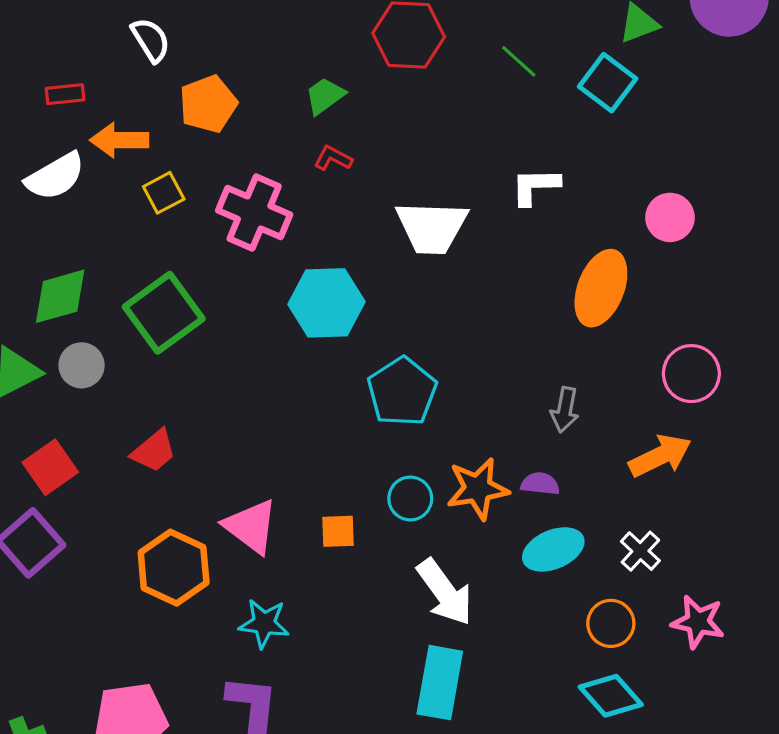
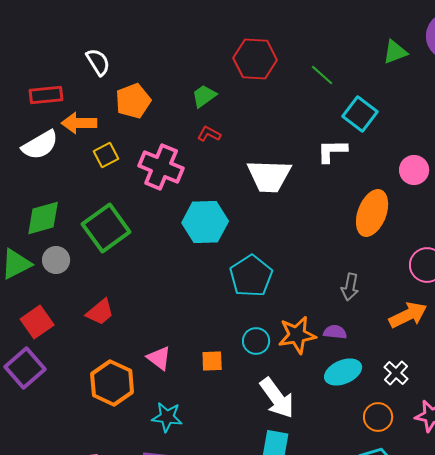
cyan square: (608, 83) -> (360, 114), moved
red rectangle: (65, 94) -> (46, 95), size x1.4
pink triangle: (251, 526) -> (159, 358), size x0.7

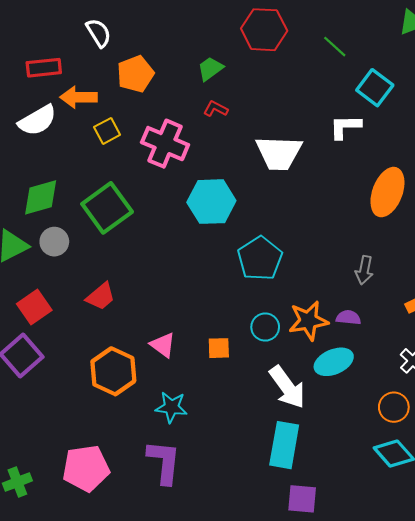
cyan ellipse: (343, 372) -> (334, 362), moved

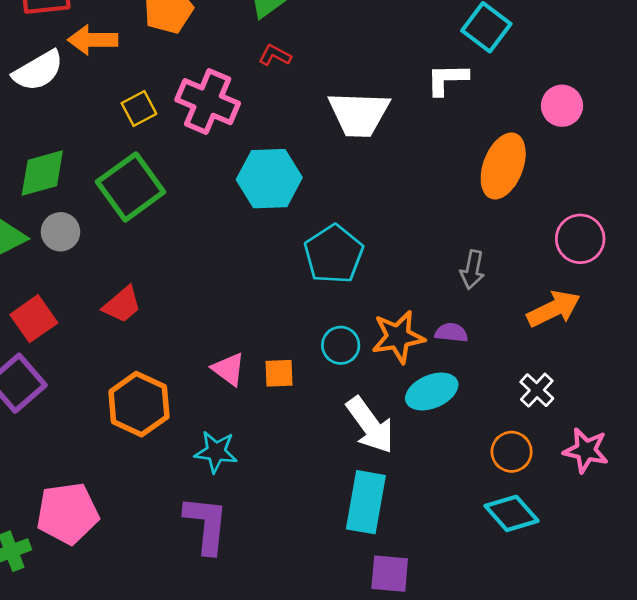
yellow square: (107, 131) -> (139, 109), moved
pink triangle: (163, 345) -> (229, 369), moved
pink pentagon: (86, 468) -> (67, 513), moved

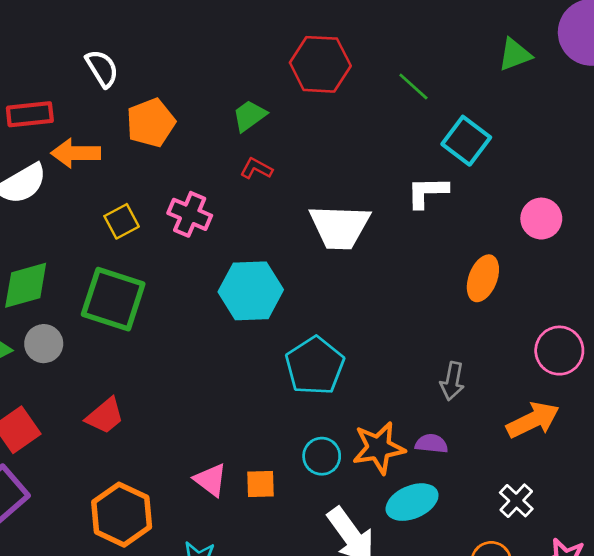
pink cross: (208, 102) -> (190, 214), size x0.7
orange ellipse: (503, 166) -> (483, 278), size x0.7
green square: (131, 187) -> (113, 299), turned -36

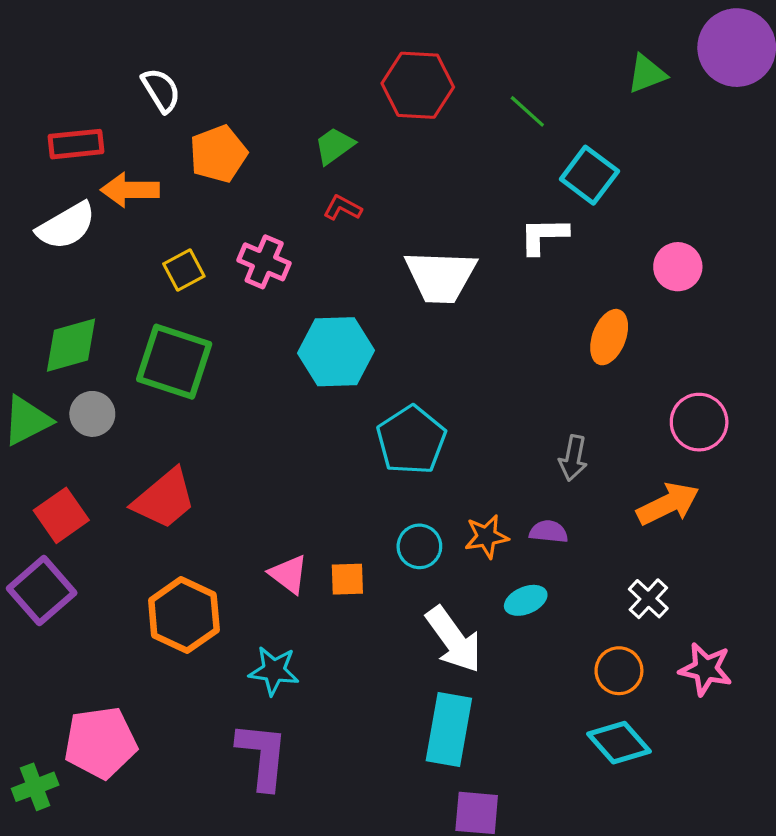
red trapezoid: (105, 416) -> (164, 499), size x1.4
orange star: (379, 448) -> (486, 537), size x0.7
cyan ellipse: (412, 502) -> (526, 600), size x0.7

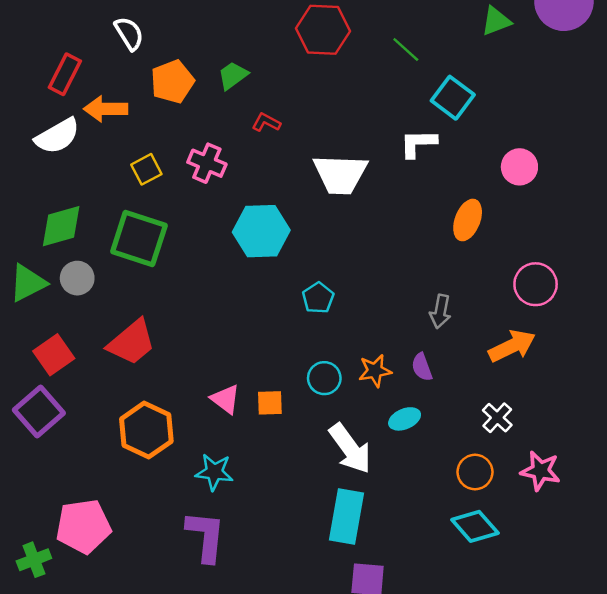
red rectangle: (76, 144) -> (65, 74), turned -57
green trapezoid: (334, 146) -> (233, 75), moved
cyan pentagon: (411, 440) -> (318, 298), size x0.6
purple semicircle: (549, 532) -> (422, 367), turned -116

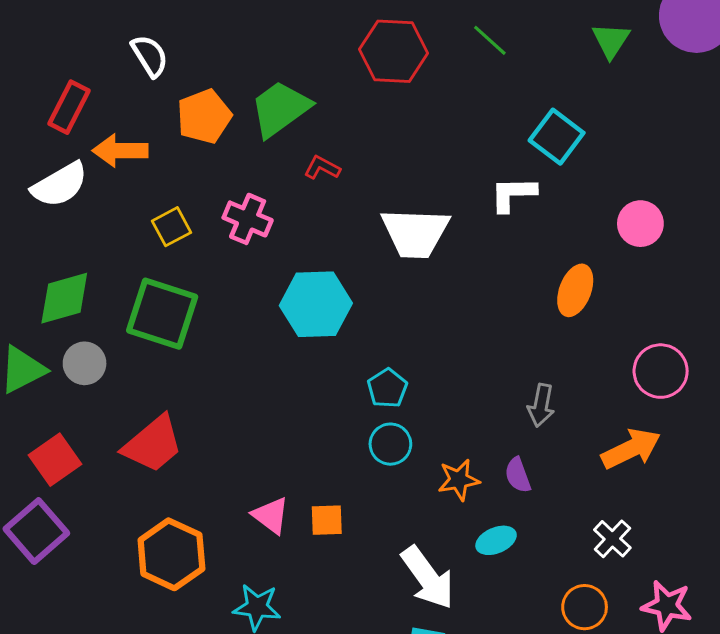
green triangle: (496, 21) -> (611, 40), turned -36
green line: (406, 50) -> (490, 40), moved
green trapezoid: (233, 75) -> (280, 109), size x1.6
cyan circle: (324, 378) -> (390, 444), moved

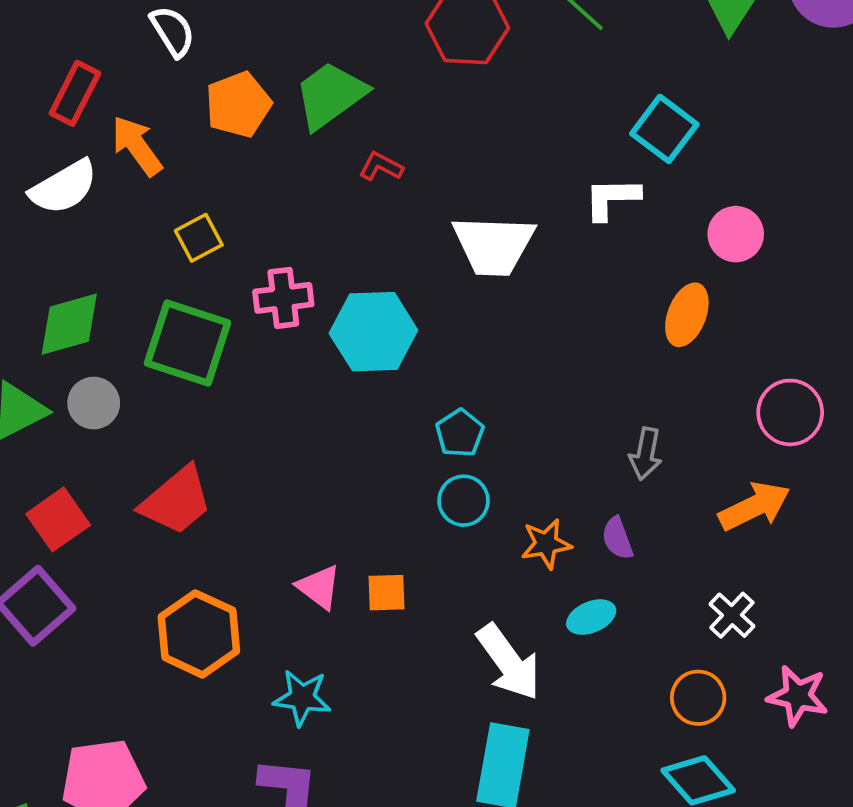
orange arrow: (120, 151) -> (137, 146), turned 54
pink cross: (248, 219) -> (283, 298), moved, turned -30
pink circle: (640, 224) -> (736, 234), moved

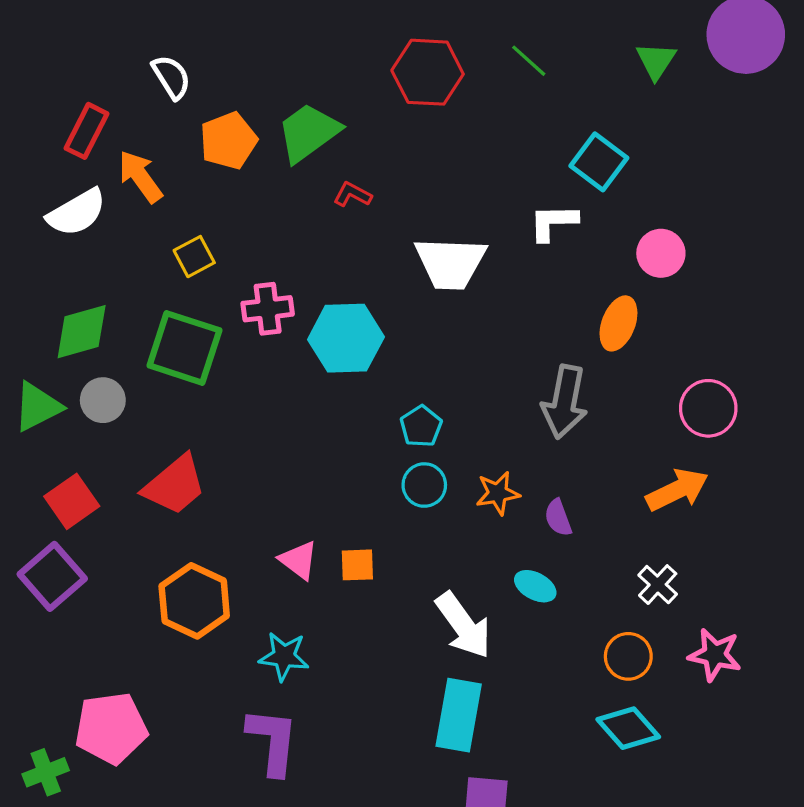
gray arrow: (646, 454) -> (565, 402), moved, size x1.6
orange star: (546, 544) -> (498, 493), moved
cyan ellipse: (591, 617) -> (535, 586), turned 51

